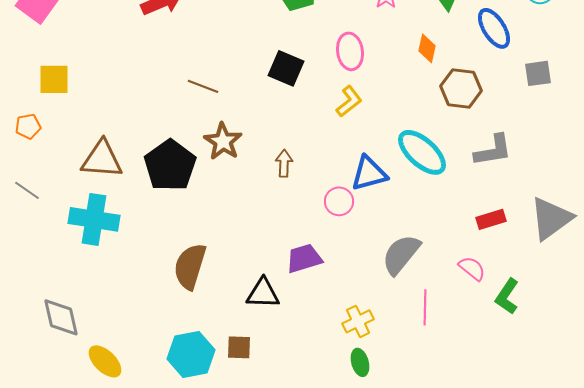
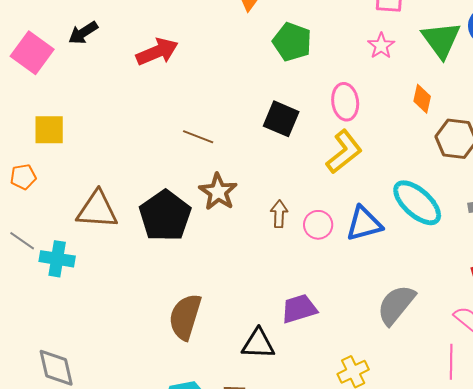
yellow L-shape: (349, 101) -> (344, 152), size x1.4
pink circle: (339, 201) -> (318, 225), moved
cyan cross: (94, 219) -> (57, 259), moved, size x0.7
pink line: (425, 307) -> (451, 362), moved

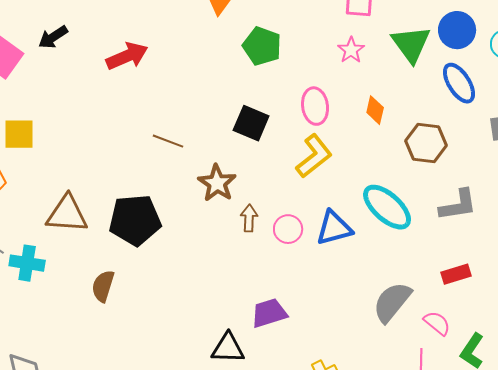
orange diamond: (422, 99) -> (375, 110), moved
brown star: (218, 192) -> (217, 183), moved
black pentagon: (165, 216) -> (135, 220), turned 30
gray semicircle: (396, 305) -> (392, 302), moved
brown semicircle: (185, 317) -> (103, 286), moved, size x0.7

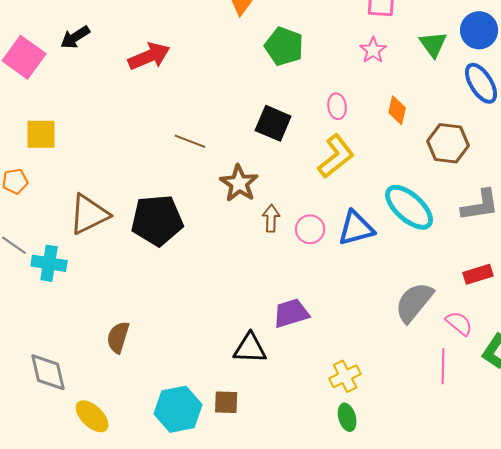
green triangle: (411, 44) -> (433, 44), size x0.7
pink ellipse: (315, 106) -> (337, 106), size x0.7
brown triangle: (67, 214) -> (89, 214), turned -30
brown semicircle: (103, 286) -> (118, 337), moved

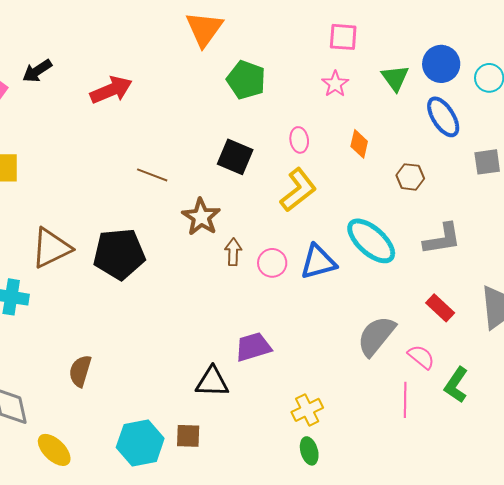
brown hexagon: (448, 143) -> (410, 177), size x0.7
red rectangle: (478, 274) -> (440, 308), turned 60

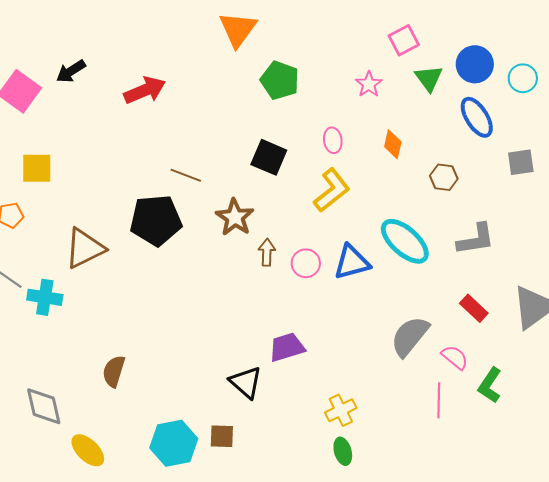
pink square: (343, 37) -> (404, 40), moved, turned -32
black pentagon: (119, 254) -> (156, 220), moved
black triangle: (212, 382) -> (246, 382), turned 39

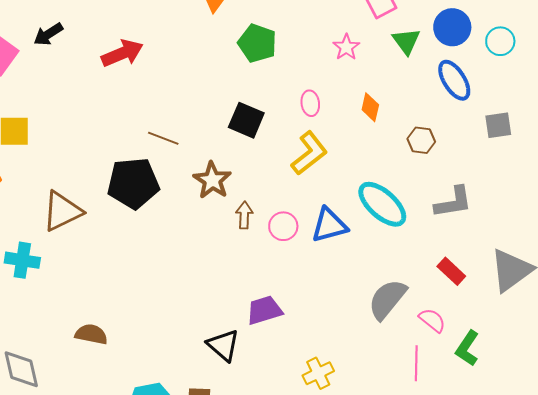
brown semicircle: (114, 371) -> (91, 334), turned 84

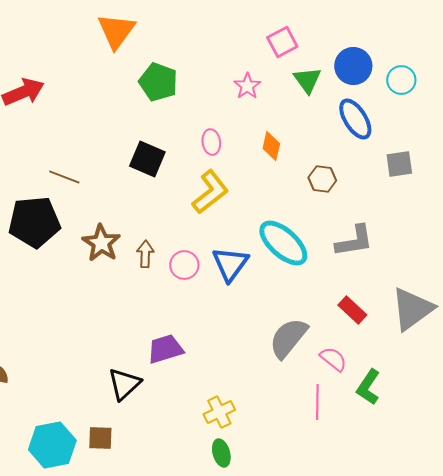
brown star: (212, 180) -> (101, 243), moved
blue triangle: (329, 225) -> (230, 264), turned -39
black triangle: (223, 345) -> (124, 384), turned 36

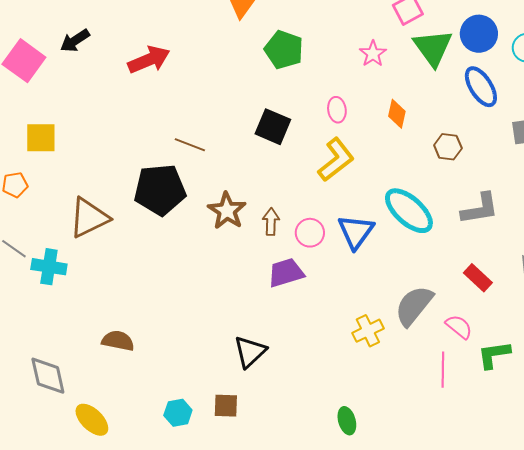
green triangle: (307, 80) -> (433, 48), size x1.4
purple trapezoid: (165, 349) -> (286, 273), moved
green L-shape: (368, 387) -> (494, 355), turned 48
yellow cross: (219, 412) -> (368, 331), moved
cyan hexagon: (52, 445) -> (178, 413), size x0.6

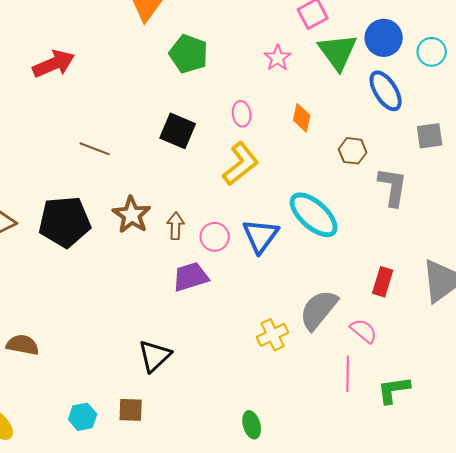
black pentagon: (160, 190) -> (65, 222), moved
gray L-shape: (480, 209) -> (393, 187), moved, turned -72
red rectangle: (478, 278) -> (383, 282), turned 64
green L-shape: (494, 355) -> (394, 390), moved

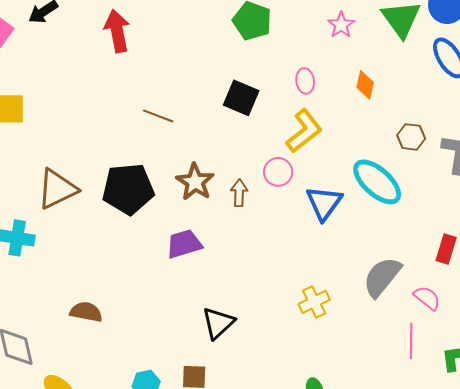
red arrow: (54, 64) -> (117, 31), turned -78
brown hexagon: (353, 151) -> (411, 137), moved
pink circle: (215, 237) -> (278, 172), moved
purple trapezoid: (191, 277) -> (184, 244), moved
yellow cross: (273, 335) -> (314, 302), moved

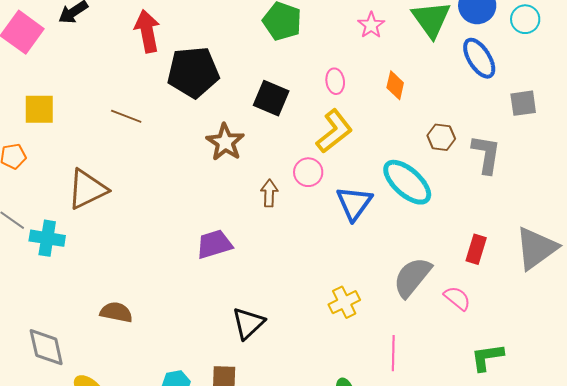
brown line: (158, 116) -> (126, 116), moved
brown star: (195, 182) -> (225, 142), moved
black pentagon: (128, 189) -> (193, 72), moved
pink line: (411, 341) -> (393, 353), moved

